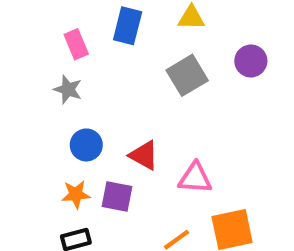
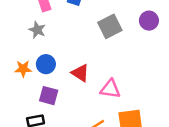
orange star: (76, 194) -> (23, 69), moved
purple square: (117, 196) -> (49, 96), moved

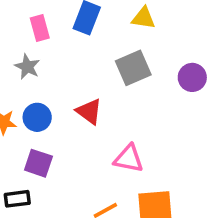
purple circle: (149, 21) -> (192, 77), moved
red triangle: (80, 73) -> (89, 111), moved

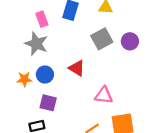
gray star: (27, 67) -> (36, 44), size x1.5
purple circle: (192, 77) -> (130, 41), moved

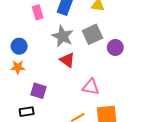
purple circle: (130, 41) -> (115, 47), moved
gray star: (36, 44) -> (63, 36), moved
blue circle: (45, 75) -> (19, 46), moved

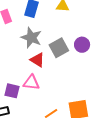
gray square: (92, 34) -> (59, 48), moved
pink triangle: (91, 87) -> (31, 83), moved

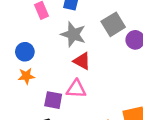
gray square: (59, 48) -> (113, 24), moved

